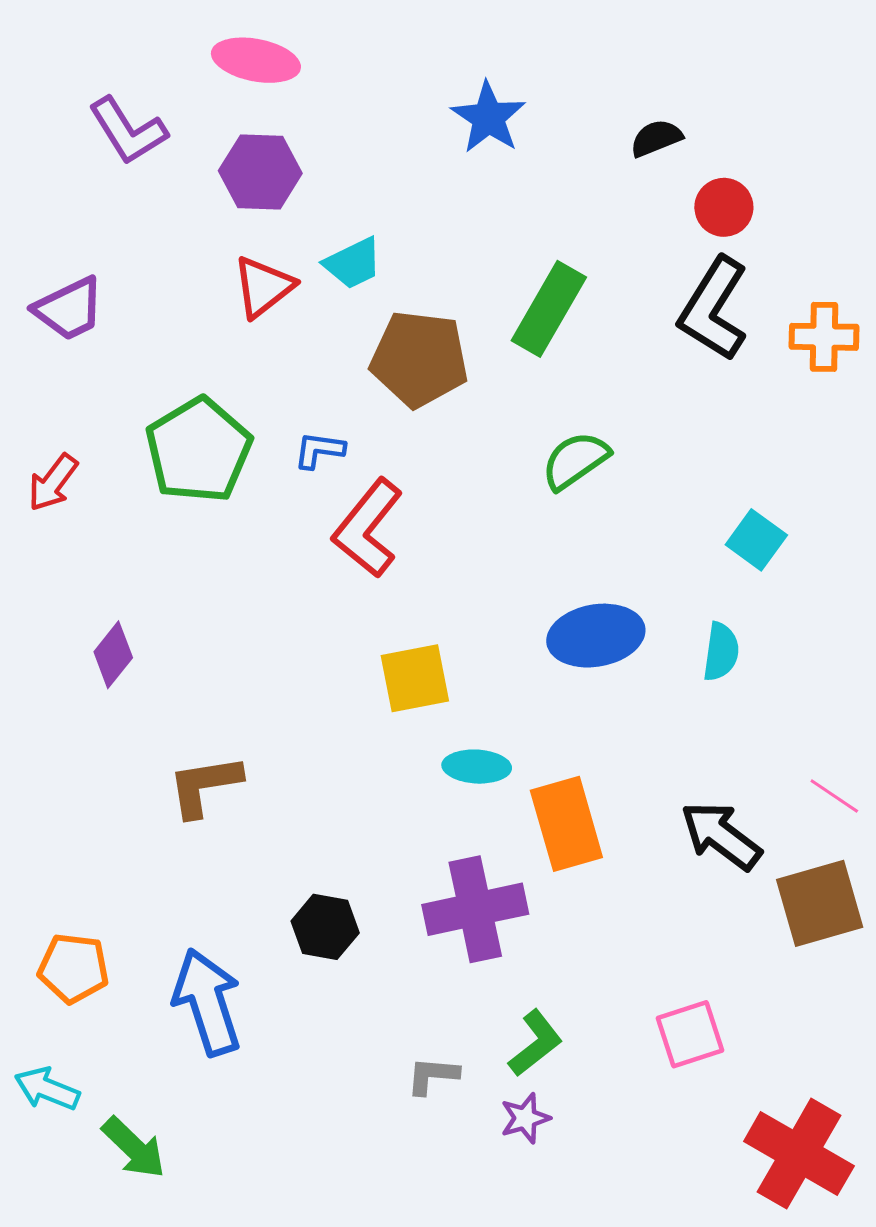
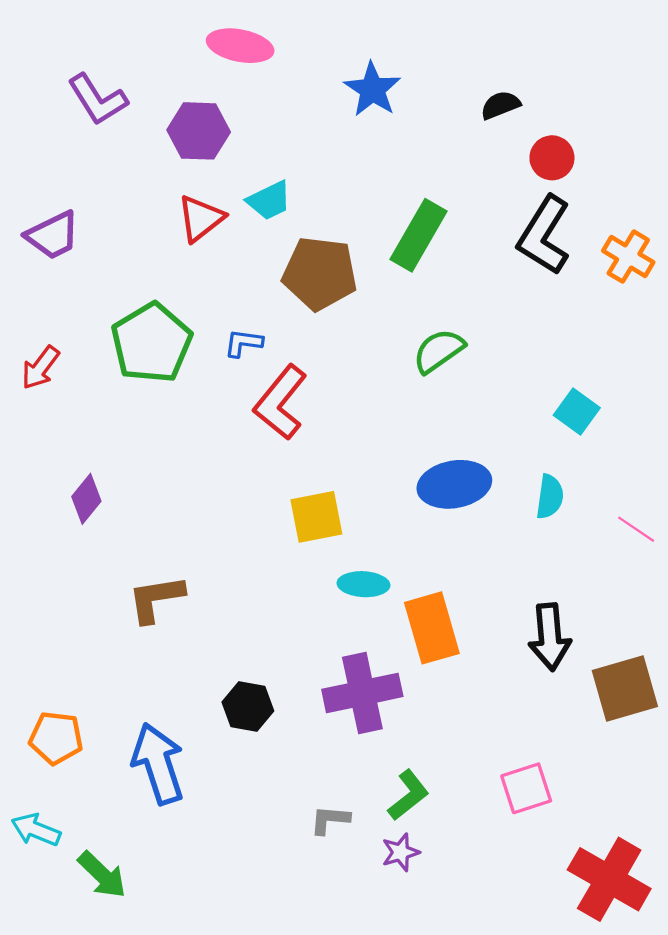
pink ellipse: (256, 60) -> (240, 46), moved
orange cross: (824, 337) -> (628, 257), turned 30
pink line: (834, 796) -> (636, 529), moved
black arrow: (721, 836) -> (550, 637), turned -132

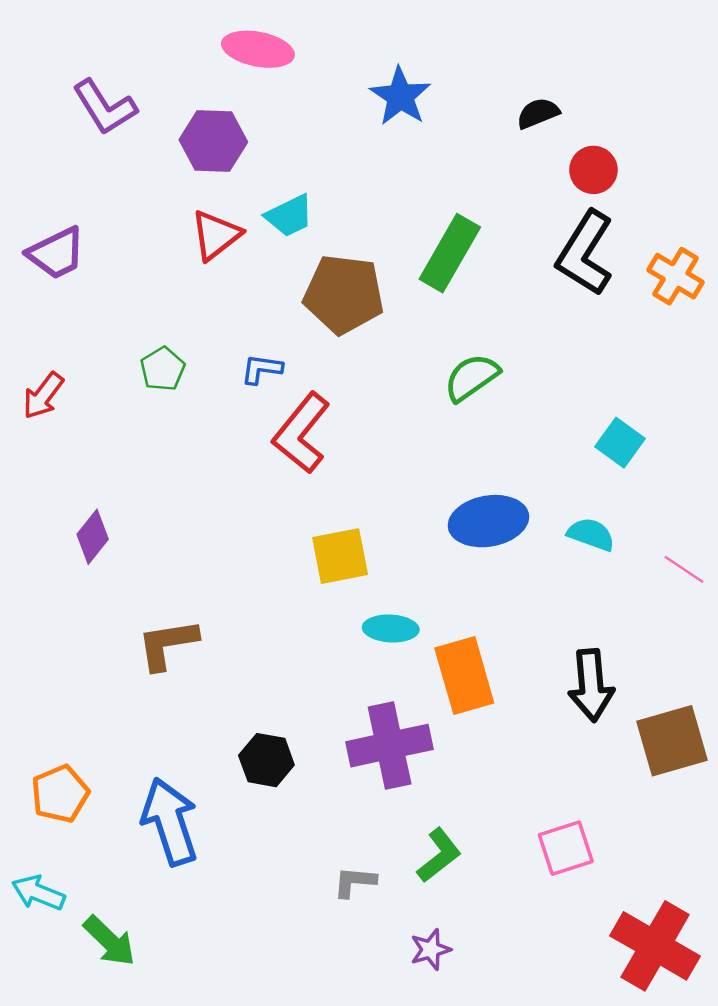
green pentagon: (151, 343) -> (163, 369), size x0.5
cyan semicircle: (550, 497) -> (591, 534), turned -78
orange pentagon: (56, 738) -> (60, 794), turned -30
purple star: (401, 852) -> (431, 950), moved

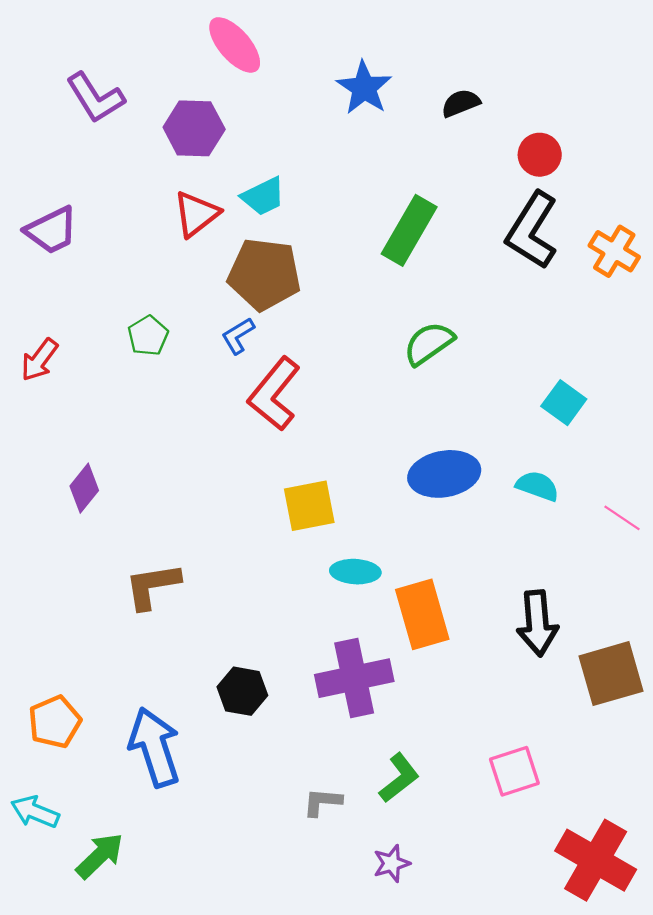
pink ellipse: (258, 49) -> (235, 45), turned 38
black semicircle: (538, 113) -> (461, 103), moved
brown pentagon: (344, 294) -> (264, 274), moved
blue L-shape: (262, 369) -> (238, 336), turned -39
green arrow: (110, 941) -> (100, 856), turned -88

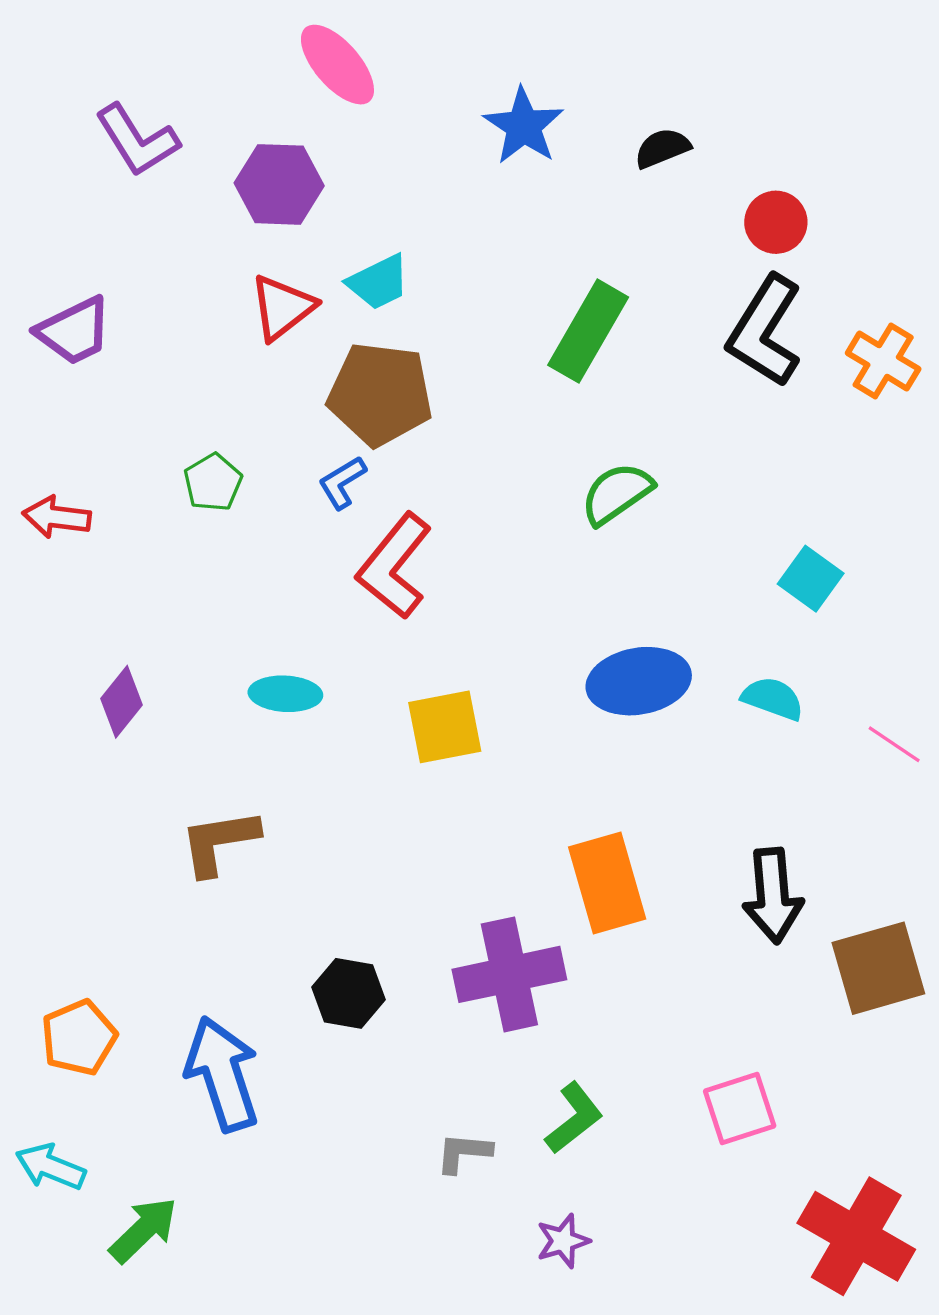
red arrow: (39, 360) -> (57, 517), turned 60
cyan ellipse: (355, 572) -> (285, 694), moved

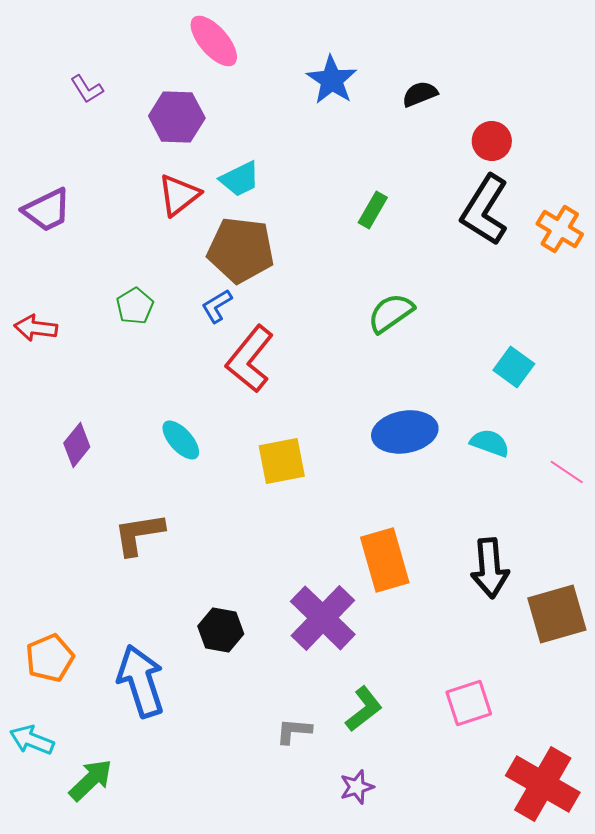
purple L-shape: (137, 140) -> (87, 89), size x0.6
green rectangle: (588, 331) -> (373, 210), size x0.6
cyan ellipse: (285, 694) -> (181, 440), turned 45
purple cross: (509, 974) -> (323, 618), turned -34

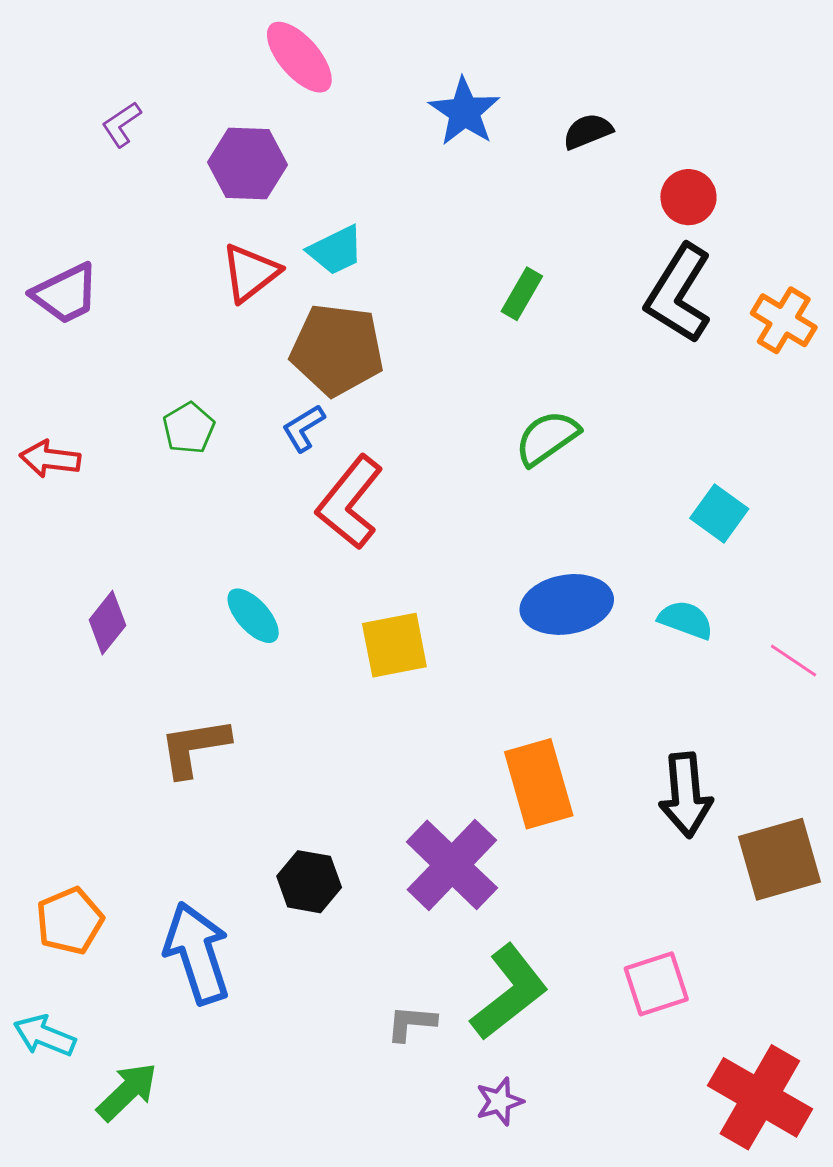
purple L-shape: (87, 89) -> (121, 124), turned 88
green L-shape: (364, 709) -> (509, 992), size x1.5

